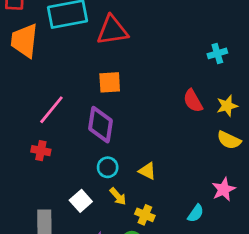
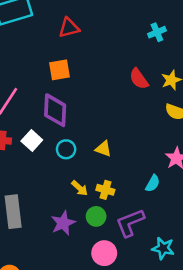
red triangle: (112, 30) -> (69, 28), moved, size x0.7
yellow arrow: (118, 196) -> (80, 188), moved
white square: (81, 201) -> (32, 140), moved

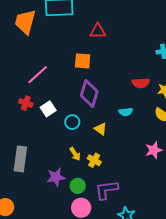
red semicircle: (139, 79) -> (141, 83), turned -72
purple diamond: (55, 110) -> (89, 94), moved
cyan semicircle: (153, 183) -> (126, 112), moved, turned 40
green circle: (96, 216) -> (78, 186), moved

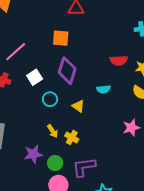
white square: (48, 109) -> (35, 77), moved

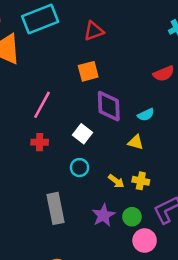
white square: (35, 77) -> (83, 134), moved
cyan semicircle: (104, 89) -> (146, 115), moved
cyan circle: (50, 99) -> (80, 168), moved

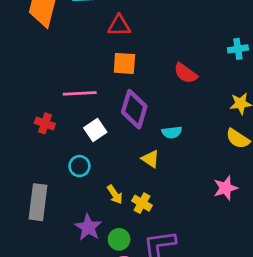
red triangle: (94, 31) -> (119, 26), moved
red semicircle: (164, 74) -> (186, 73), moved, turned 40
pink line: (42, 105) -> (80, 93), moved, turned 40
purple star: (103, 215) -> (88, 227), turned -30

